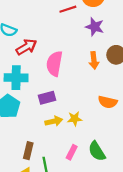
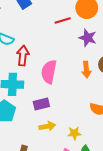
red arrow: (26, 47) -> (23, 56), turned -54
yellow star: (75, 119) -> (74, 133), moved

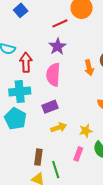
purple star: (88, 38) -> (58, 46), moved, turned 30

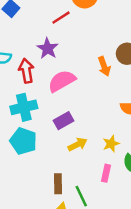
purple star: (58, 46) -> (48, 48), moved
pink semicircle: (53, 75) -> (62, 81), turned 65

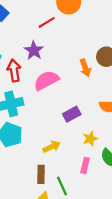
purple rectangle: (63, 121) -> (72, 114), moved
yellow arrow: (77, 144) -> (52, 147), moved

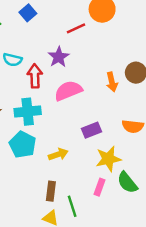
yellow star: (90, 139) -> (108, 159), size x1.5
yellow arrow: (52, 147) -> (58, 154), moved

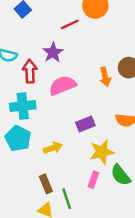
brown rectangle: (51, 191) -> (46, 184), turned -30

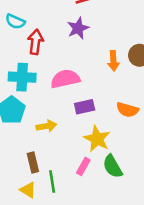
purple star: (53, 52) -> (78, 28), moved
pink semicircle: (63, 85) -> (65, 79), moved
yellow star: (102, 152) -> (97, 139), turned 30

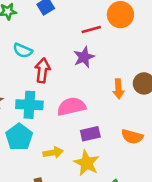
yellow star: (97, 139) -> (87, 163), moved

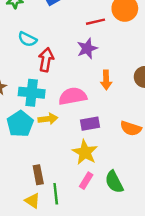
orange arrow: (118, 89) -> (106, 80), moved
yellow arrow: (53, 153) -> (48, 119), moved

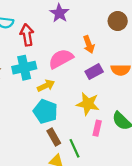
orange arrow: (106, 80) -> (89, 44), moved
cyan pentagon: (20, 124) -> (45, 111), moved
purple rectangle: (90, 124) -> (94, 72), moved

